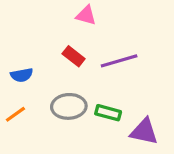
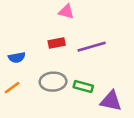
red rectangle: (74, 56) -> (57, 43), turned -49

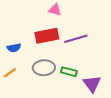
red rectangle: (57, 43) -> (47, 36), size x1.6
purple triangle: (111, 101) -> (92, 84), turned 42

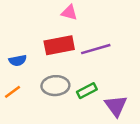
green rectangle: (69, 72) -> (87, 91), turned -42

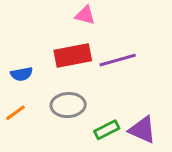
green rectangle: (87, 91) -> (107, 130), moved
purple triangle: (116, 106) -> (142, 130), turned -30

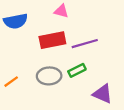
blue semicircle: (22, 74) -> (16, 21), moved, size x1.5
green rectangle: (107, 130) -> (77, 70), moved

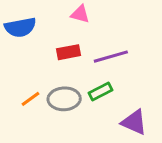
red rectangle: (52, 40) -> (68, 52), size x0.7
orange line: (11, 82) -> (31, 99), moved

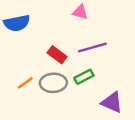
pink triangle: (80, 14) -> (80, 12), moved
red rectangle: (68, 52) -> (57, 55), moved, turned 48

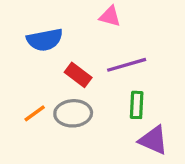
blue semicircle: (17, 23) -> (45, 40), moved
green rectangle: (84, 77) -> (137, 105), moved, turned -60

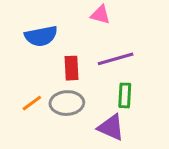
red rectangle: (78, 75) -> (71, 68), turned 50
purple triangle: (153, 140) -> (111, 127), moved

